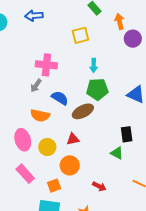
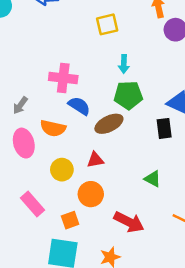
pink cross: (46, 65) -> (63, 78), moved
gray arrow: (36, 86) -> (20, 105), moved
black rectangle: (127, 134) -> (164, 128), moved
pink ellipse: (23, 140) -> (24, 143), moved
red arrow: (99, 186) -> (129, 222), size x1.6

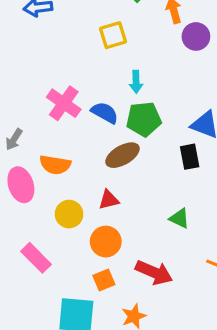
pink cross: (63, 78) -> (64, 103), turned 32
blue semicircle: (79, 106) -> (105, 113), moved
orange square: (70, 220) -> (104, 280), moved

